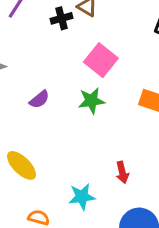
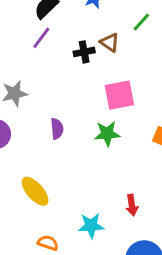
pink square: (101, 60) -> (119, 95), turned 36
purple semicircle: (39, 99) -> (57, 129), turned -60

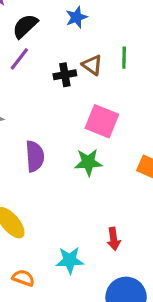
green line: (141, 22) -> (124, 58), moved, turned -42
pink square: (119, 95) -> (102, 121), turned 32
purple semicircle: (57, 129) -> (35, 156), size x1.4

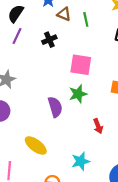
brown triangle: (92, 65) -> (64, 14), moved
purple semicircle: (35, 156) -> (55, 107), moved
red arrow: (114, 239) -> (98, 126), moved

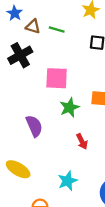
green line: (86, 19) -> (57, 30), turned -56
black cross: (49, 40) -> (20, 55), size x1.5
green star: (78, 94) -> (69, 107), moved

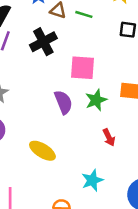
purple semicircle: (34, 126) -> (63, 102), moved
yellow ellipse: (18, 169) -> (42, 151), moved

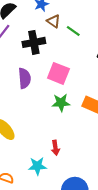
purple semicircle: (63, 102) -> (25, 78), moved
red arrow: (109, 137) -> (55, 148), moved

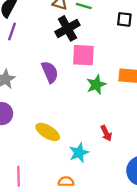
black cross: (34, 42) -> (67, 28), moved
cyan star: (37, 166) -> (79, 153), moved

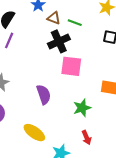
purple semicircle: (50, 72) -> (44, 95), moved
green star: (96, 85) -> (82, 108), moved

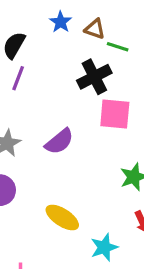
brown triangle: (54, 18) -> (95, 29), moved
purple semicircle: (44, 95) -> (59, 141), moved, turned 72

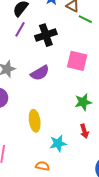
black cross: (94, 77) -> (46, 35), moved
yellow ellipse: (62, 217) -> (35, 121), turned 40

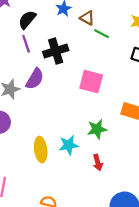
purple line: (20, 29) -> (26, 44), turned -49
purple semicircle: (40, 73) -> (35, 79), moved, turned -30
cyan star: (58, 143) -> (69, 145), moved

